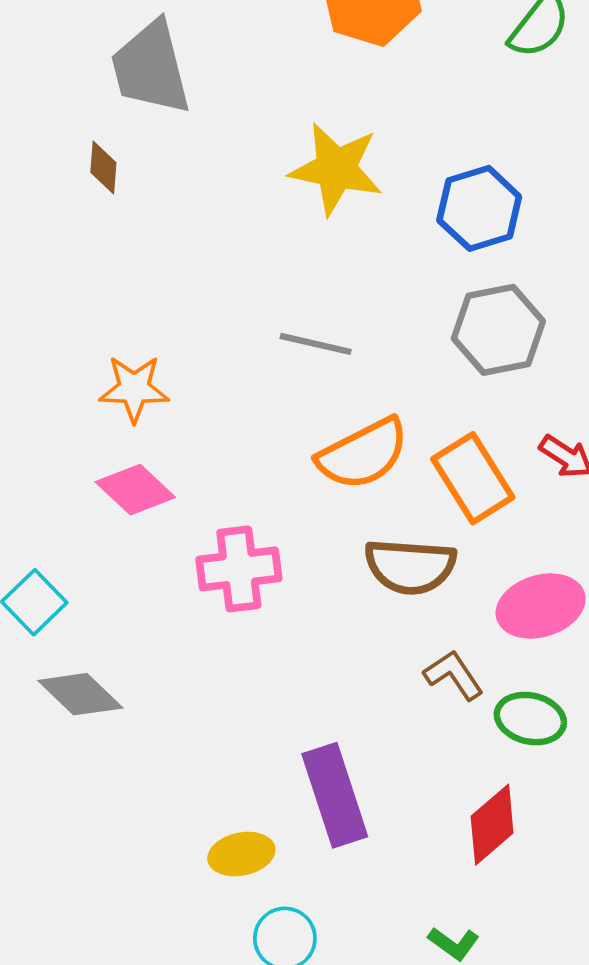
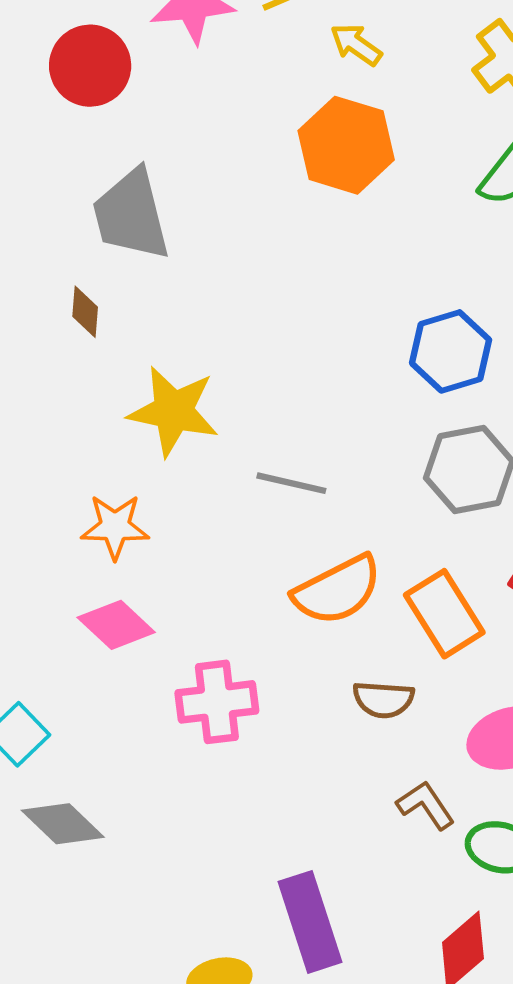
yellow star: (336, 169) -> (173, 411), moved
brown semicircle: (410, 566) -> (383, 699), size x0.7

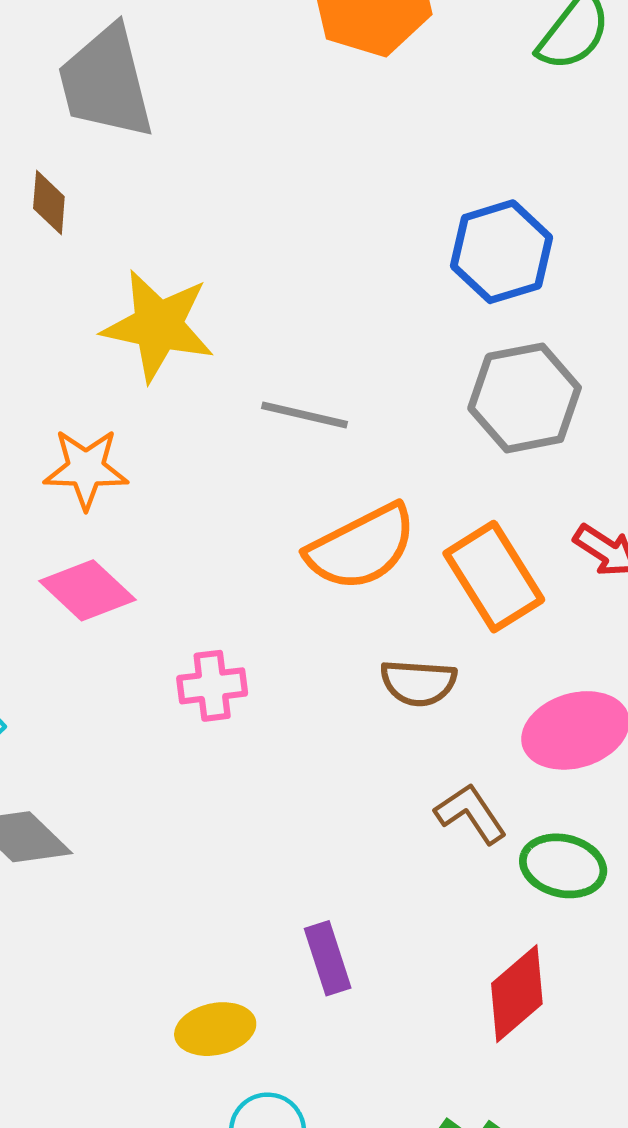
pink cross: (217, 702) -> (212, 686), size x0.7
purple rectangle: (310, 922) -> (328, 958), size x0.6

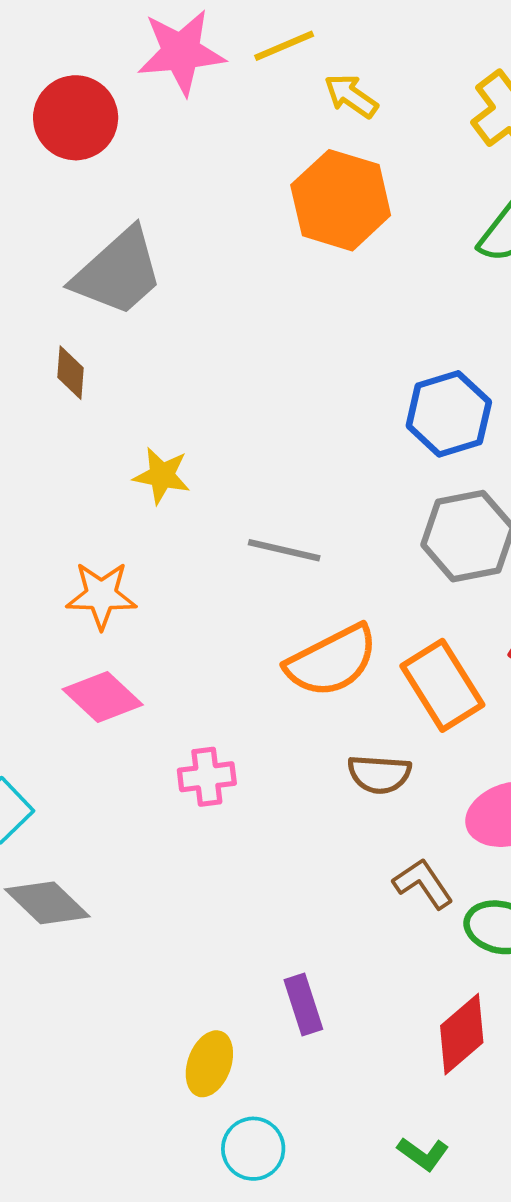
gray trapezoid: (106, 82) -> (118, 272), turned -118
yellow star: (158, 326) -> (162, 476), size x0.6
yellow ellipse: (215, 1029) -> (209, 1064), turned -58

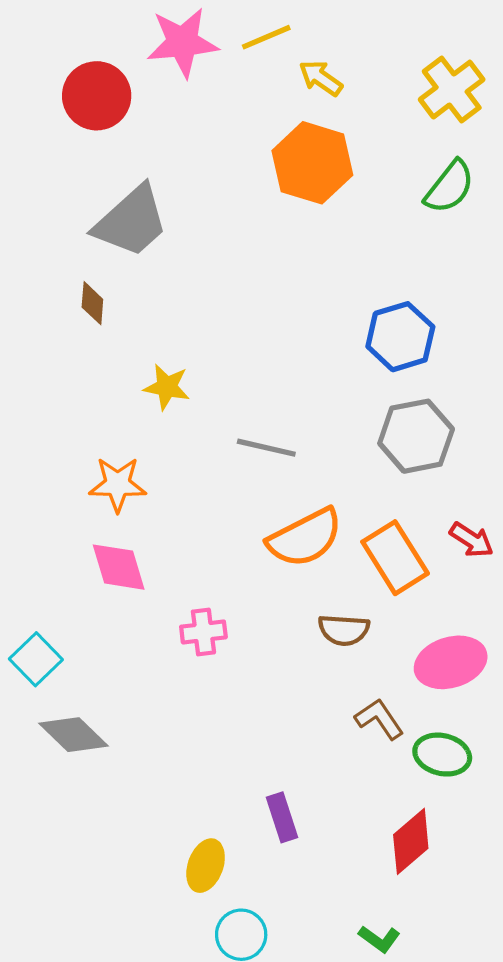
pink diamond: (103, 697) -> (119, 567), turned 30

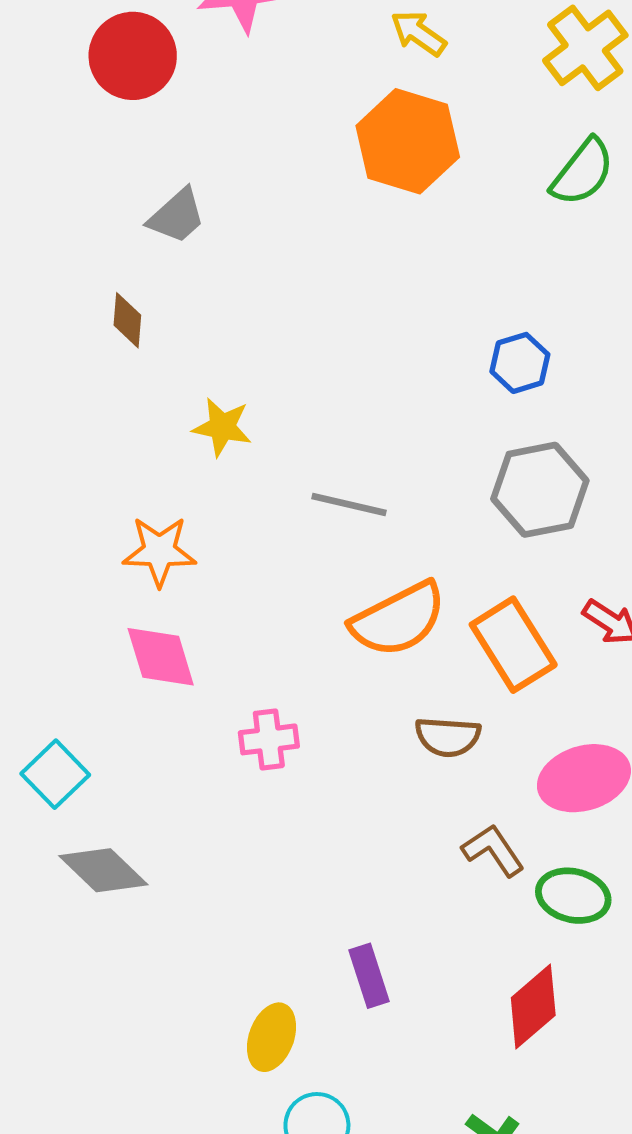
gray trapezoid: (131, 221) -> (177, 216), size x0.6
blue hexagon: (400, 337) -> (520, 363), size x0.7

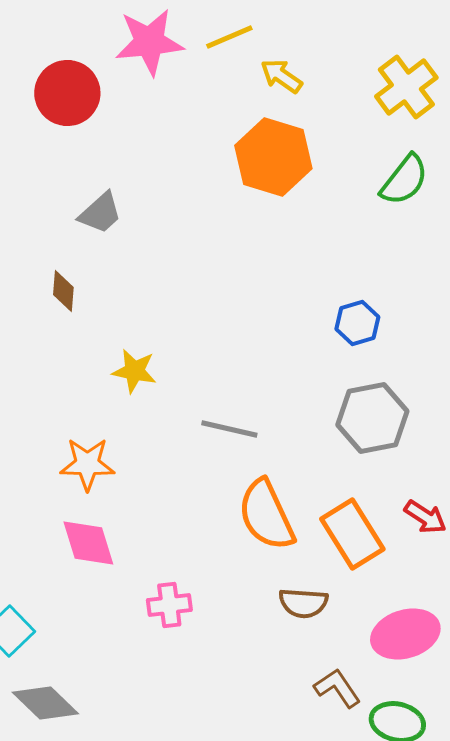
orange semicircle: (398, 619) -> (266, 515), turned 92

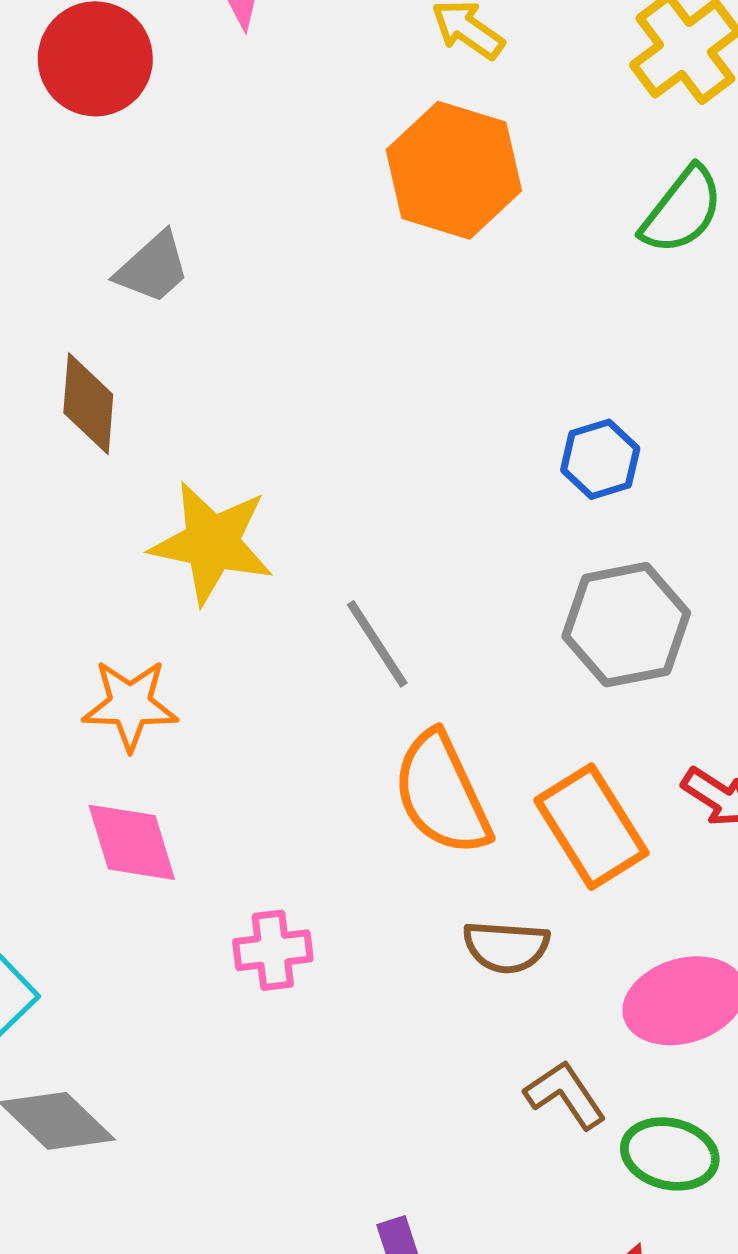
brown diamond: (63, 291) -> (88, 404), size x1.4
yellow star: (134, 371) -> (212, 543), size x1.6
gray line: (229, 429) -> (377, 644), turned 44

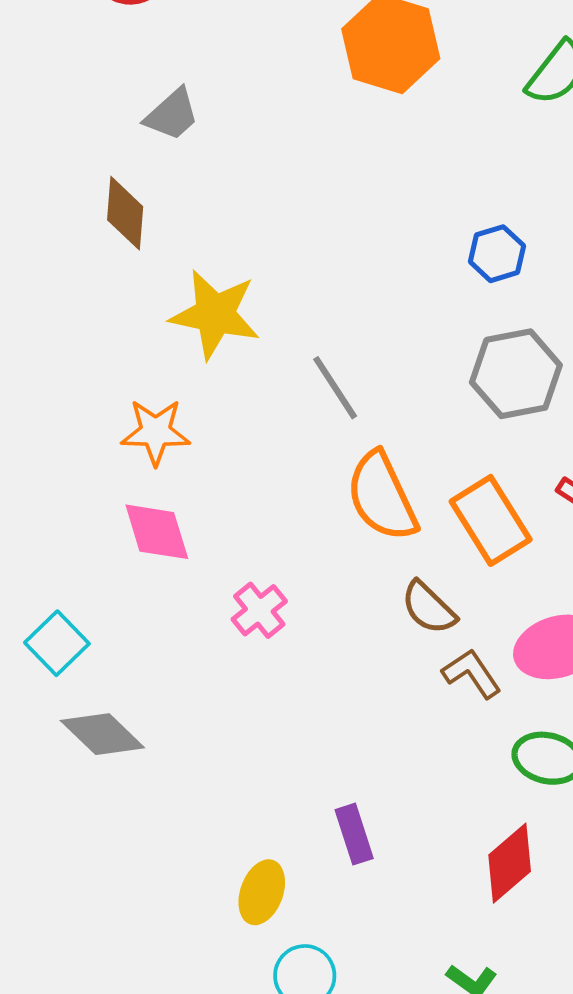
brown semicircle: (506, 947) -> (429, 608), turned 40
pink cross: (273, 950) -> (259, 610), turned -32
brown L-shape: (565, 1095) -> (472, 673), moved

